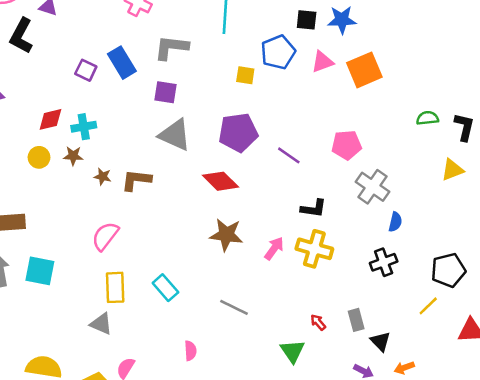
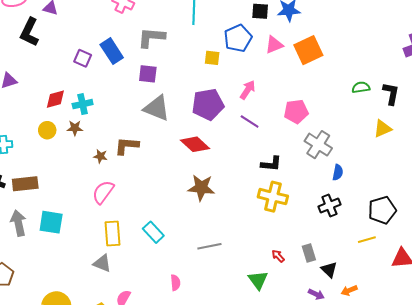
brown star: (103, 177) -> (100, 156), moved
pink arrow: (274, 248) -> (248, 90), moved
yellow line: (428, 306) -> (367, 240), turned 30
gray line: (234, 307) -> (209, 246), turned -35

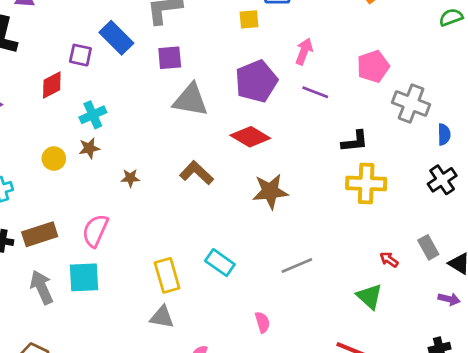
red diamond: (55, 99) -> (52, 85), moved
brown L-shape: (127, 146) -> (197, 173), moved, turned 50
pink semicircle: (103, 192) -> (95, 231), moved

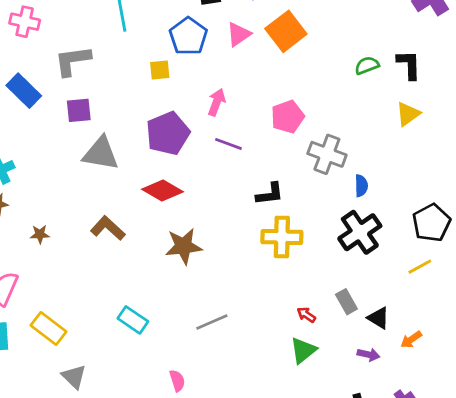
black cross: (442, 180) -> (360, 232), size x1.4
yellow rectangle: (167, 275) -> (49, 328), moved, turned -36
green triangle: (369, 296) -> (303, 350), moved, turned 40
gray triangle: (162, 317) -> (74, 377), turned 35

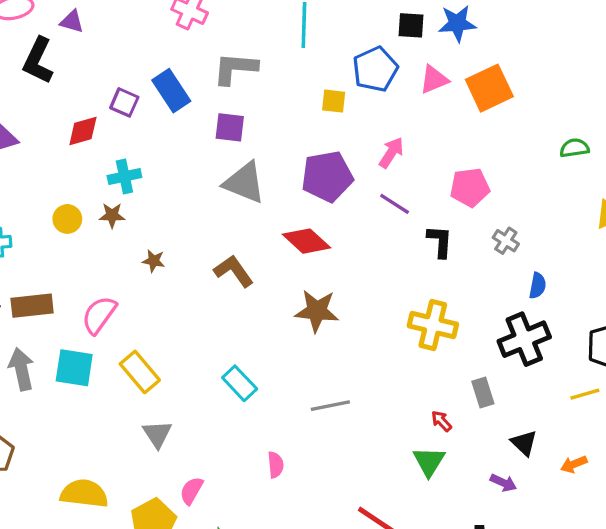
gray cross: (327, 154) -> (506, 241), size x0.6
black L-shape: (270, 194) -> (440, 241), moved, turned -92
gray rectangle: (346, 302) -> (483, 392), moved
orange arrow: (411, 340) -> (574, 464), moved
green triangle: (303, 350) -> (429, 461), turned -32

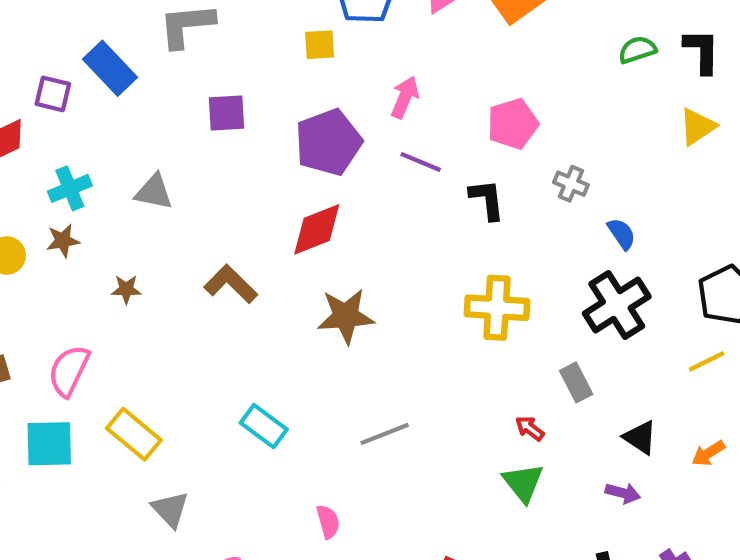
purple square: (230, 127) -> (226, 113), moved
gray triangle: (244, 183) -> (154, 192), moved, size x0.7
red diamond: (306, 241) -> (317, 229), turned -54
blue semicircle: (538, 286) -> (622, 234), turned -35

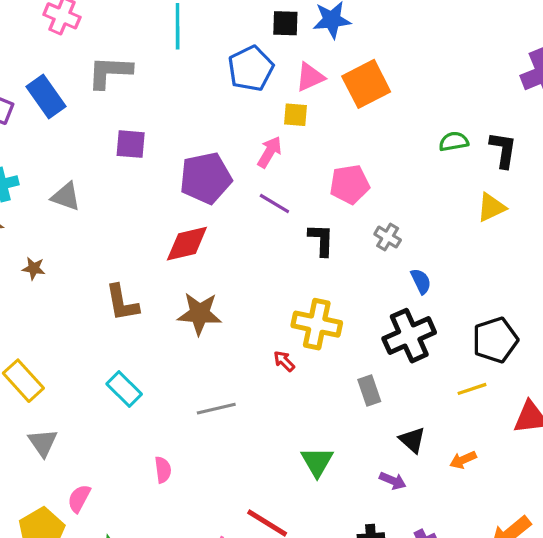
yellow square: (320, 45) -> (296, 115), moved
brown L-shape: (231, 284) -> (122, 303), moved, turned -153
red arrow: (530, 428) -> (284, 361), moved

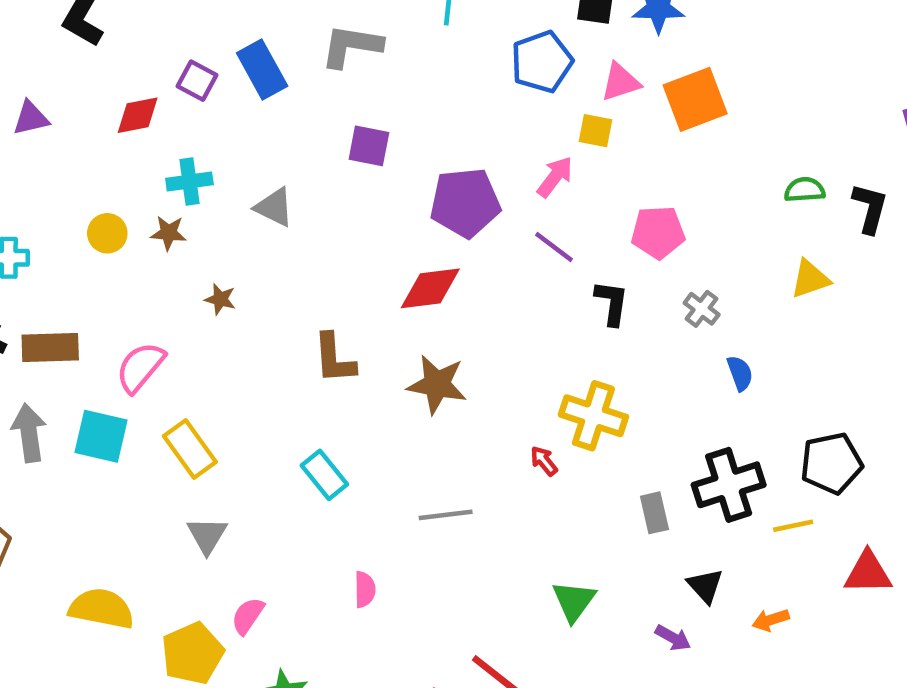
yellow triangle: (491, 207) -> (810, 279), moved
black cross: (409, 336) -> (729, 485), moved

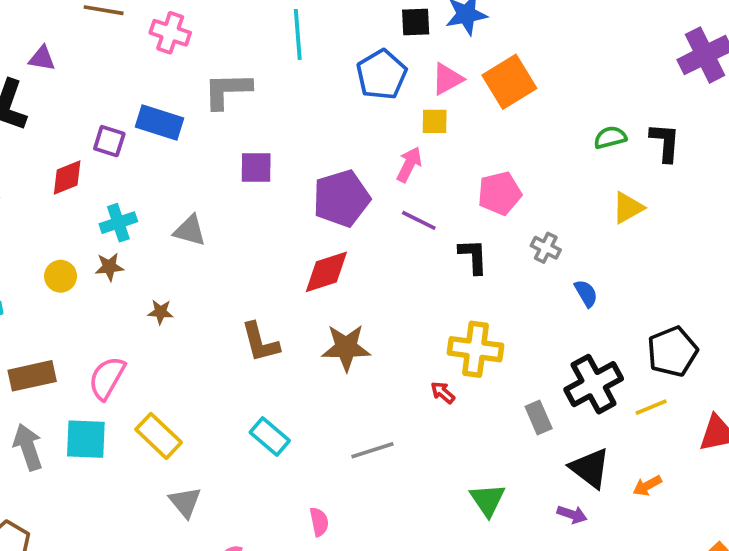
blue rectangle: (262, 69) -> (160, 122), turned -33
black triangle: (705, 586) -> (590, 468), size x1.4

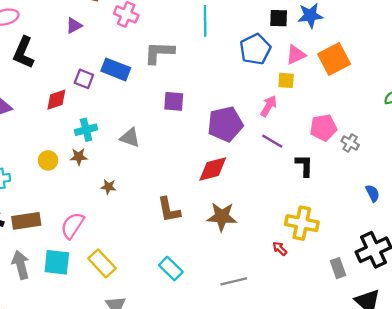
purple triangle: (42, 58) -> (74, 26), moved, turned -42
gray cross: (546, 248) -> (350, 143), moved

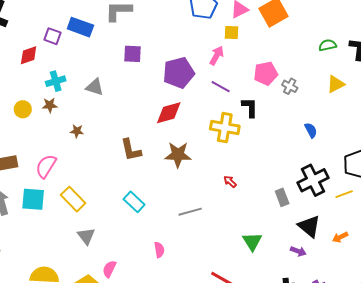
yellow cross: (302, 223) -> (225, 128), moved

